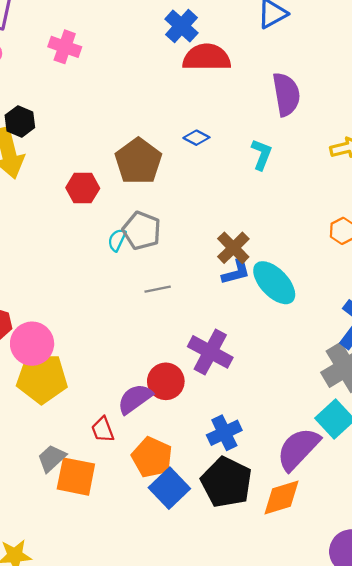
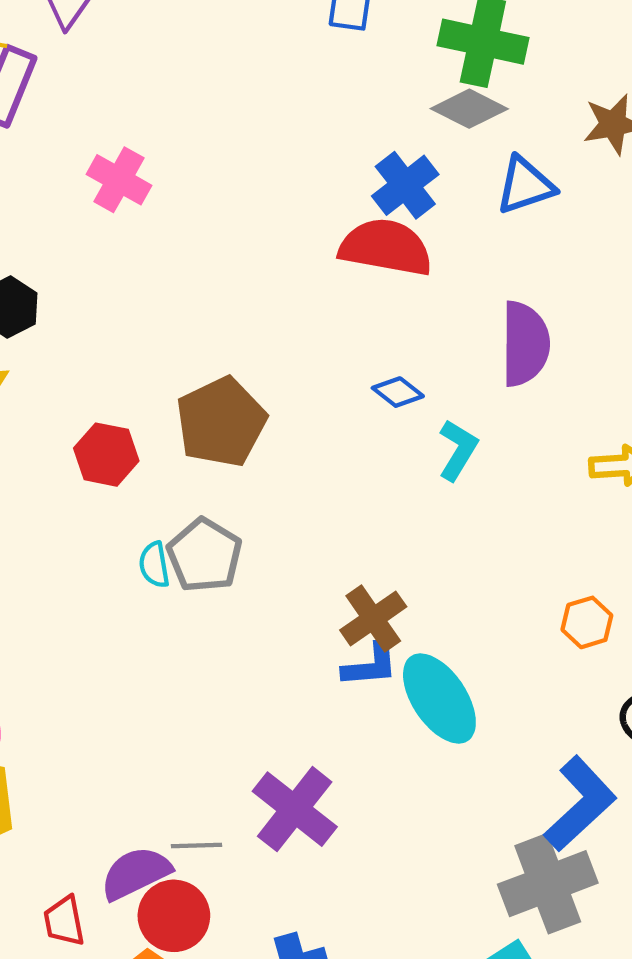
blue cross: (181, 26) -> (405, 185), moved
blue diamond: (196, 138) -> (398, 392), moved
cyan semicircle: (117, 240) -> (154, 565), turned -45
gray line: (158, 289) -> (197, 846), moved
red circle: (166, 381) -> (174, 916), moved

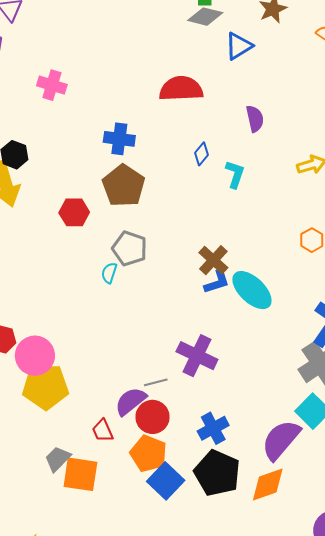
blue cross: (405, 185) -> (119, 139), moved, turned -32
purple semicircle: (525, 344) -> (255, 119), size x0.7
blue diamond: (398, 392) -> (201, 154), turned -75
cyan semicircle: (154, 565) -> (109, 273), moved, turned 40

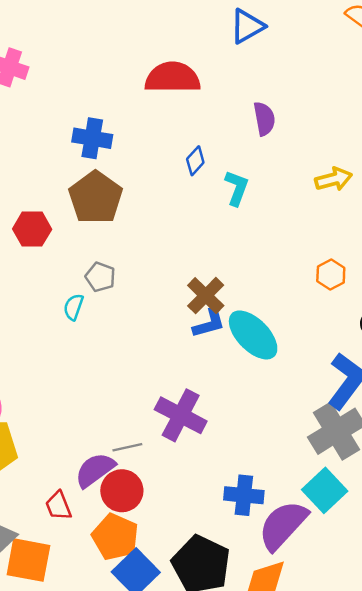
gray pentagon: (130, 248) -> (100, 277), size x0.7
blue cross: (213, 428) -> (244, 495), moved, turned 32

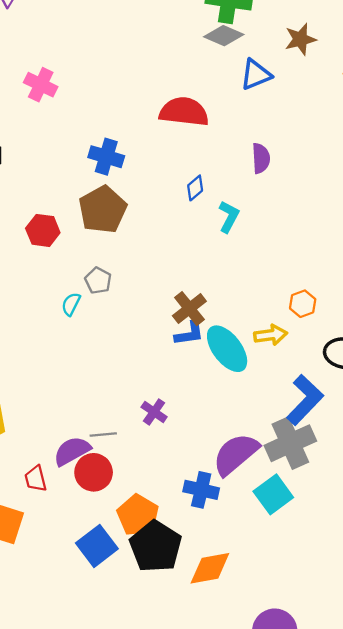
yellow arrow: (334, 179) -> (271, 335), moved
purple cross: (181, 415) -> (154, 412), size x0.6
purple semicircle: (283, 525) -> (236, 454), moved
orange pentagon: (115, 537) -> (138, 515), moved

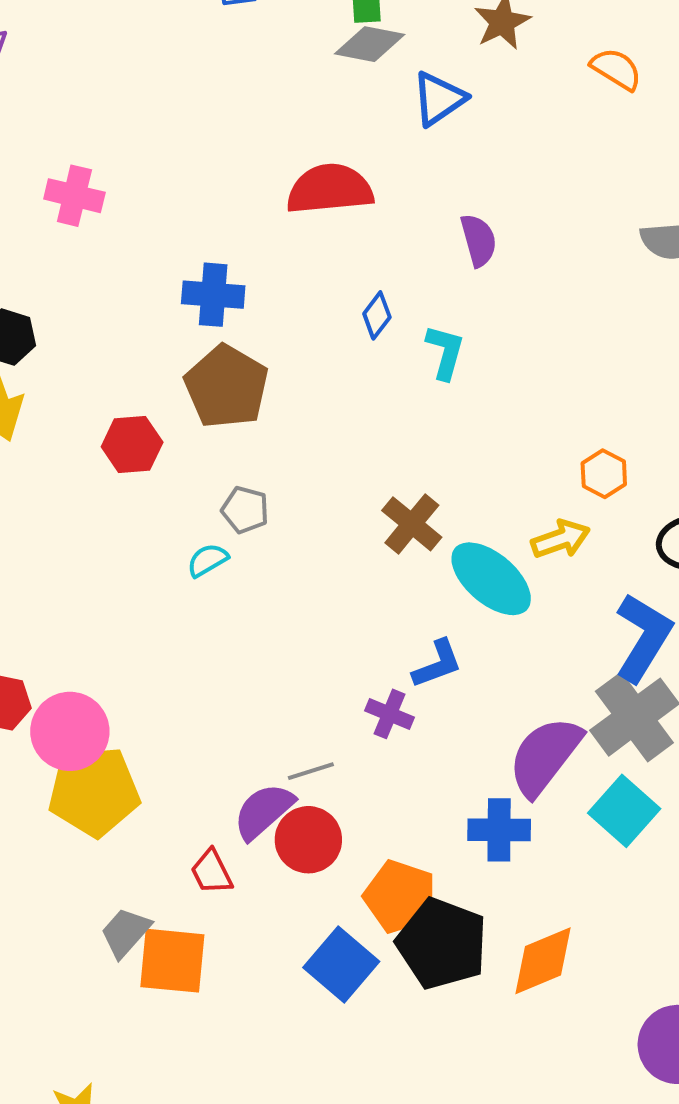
cyan semicircle: (71, 304) -> (208, 560), turned 45
blue L-shape: (189, 333) -> (437, 664), moved

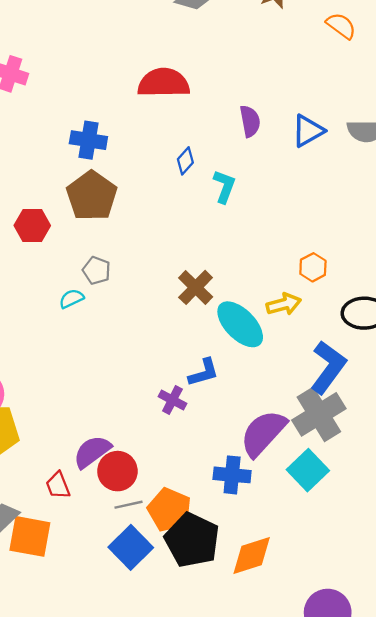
blue triangle: (439, 99) -> (308, 131), moved
gray line: (311, 771) -> (129, 505), moved

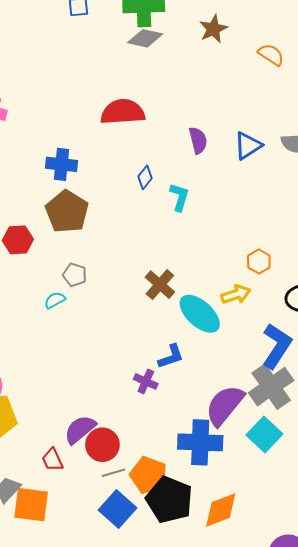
blue cross: (232, 475) -> (200, 442), size x1.4

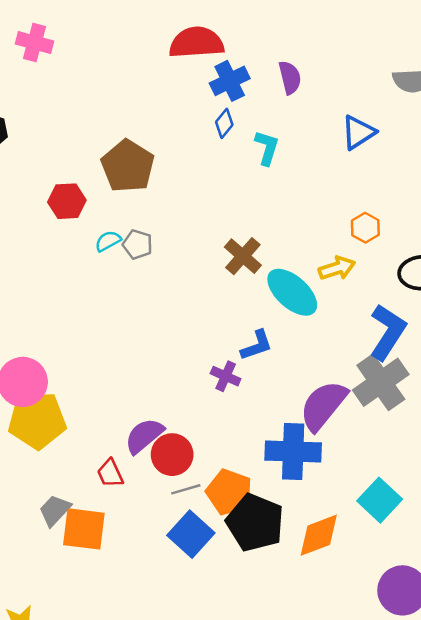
blue triangle: (248, 146) -> (358, 132), moved
blue cross: (61, 164) -> (230, 81), moved, turned -32
cyan semicircle: (55, 300) -> (108, 241), moved
cyan square: (264, 434) -> (380, 500), moved

